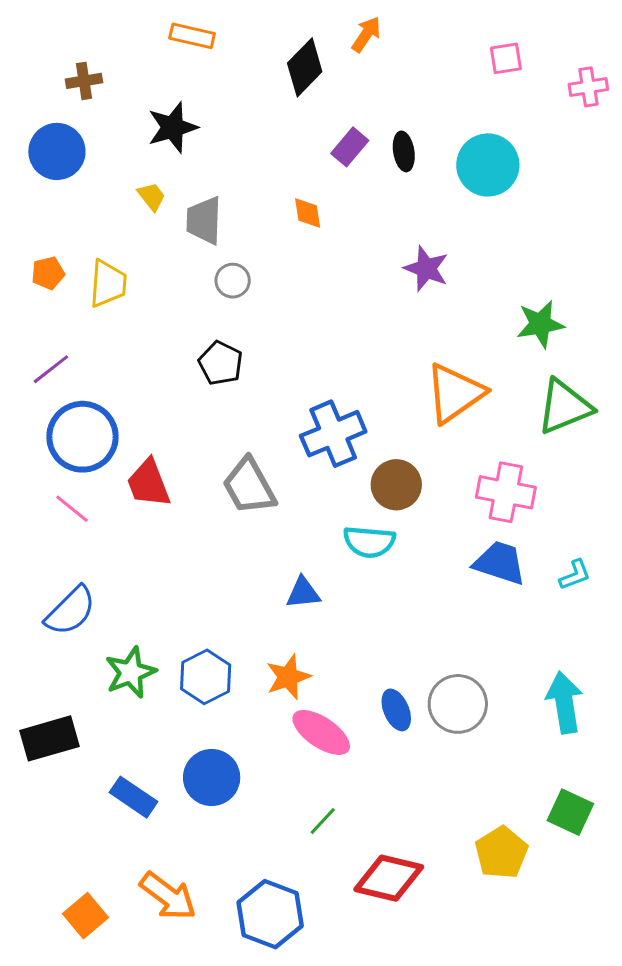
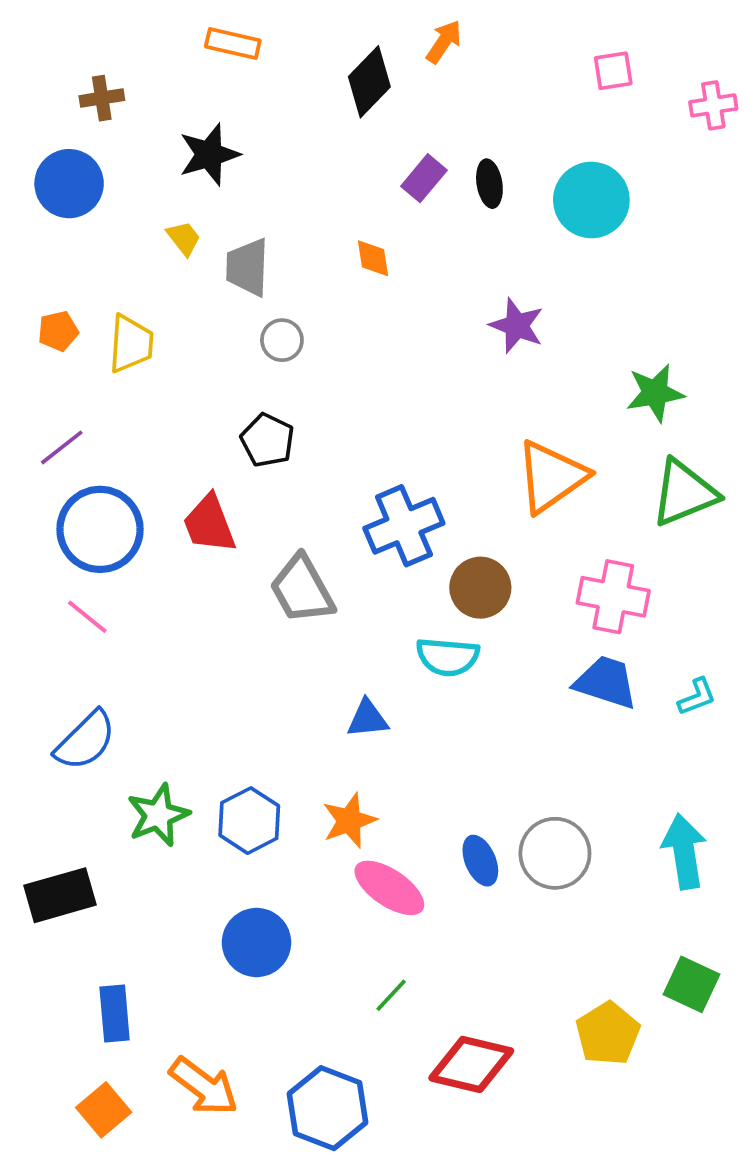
red trapezoid: (149, 483) -> (209, 524), moved
blue rectangle: (134, 797) -> (115, 1013), moved, turned 51

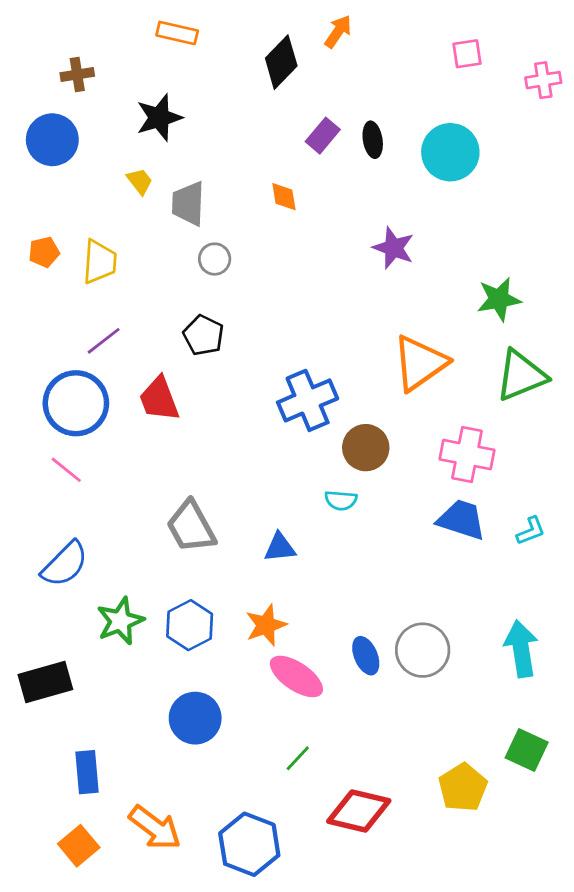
purple line: (62, 447) -> (104, 341), moved
gray trapezoid: (302, 589) -> (191, 527), moved
cyan semicircle: (448, 657) -> (341, 500), size x0.7

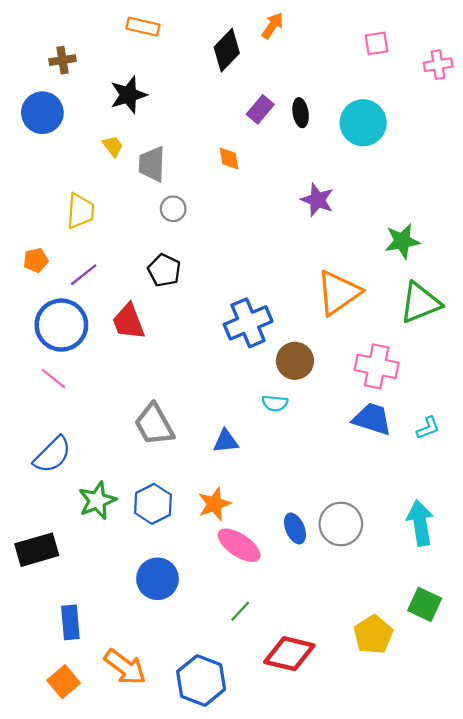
orange pentagon: (44, 252) -> (36, 260), moved

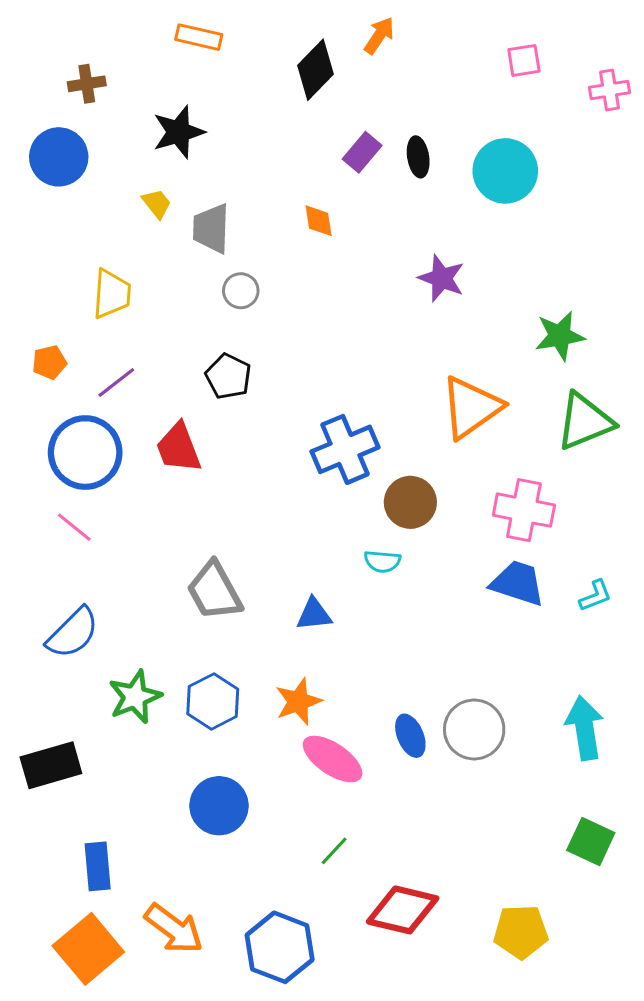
yellow pentagon: (373, 635) -> (521, 932), moved, turned 30
orange square: (64, 682) -> (88, 949), size x1.5

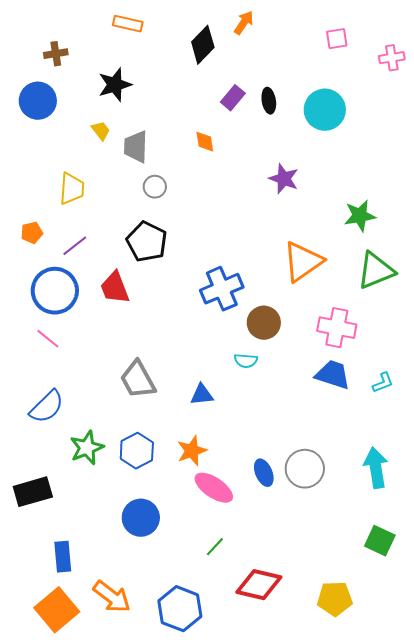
black pentagon: (228, 376) -> (147, 242), size x1.4

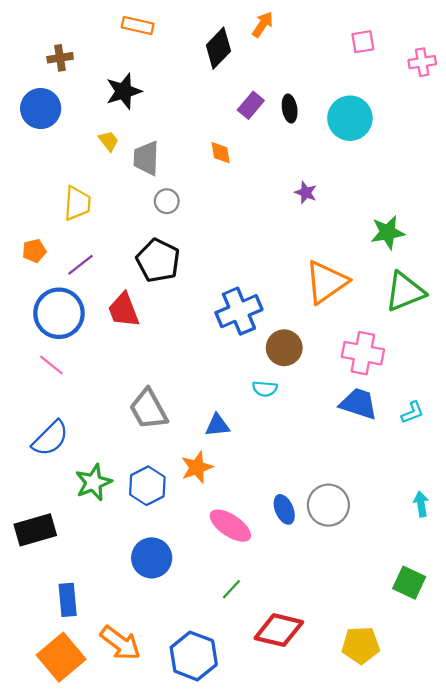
purple star: (284, 179) -> (306, 193), size x0.7
orange star: (192, 451) -> (197, 467), moved
cyan arrow: (376, 468) -> (421, 504), moved, size x0.6

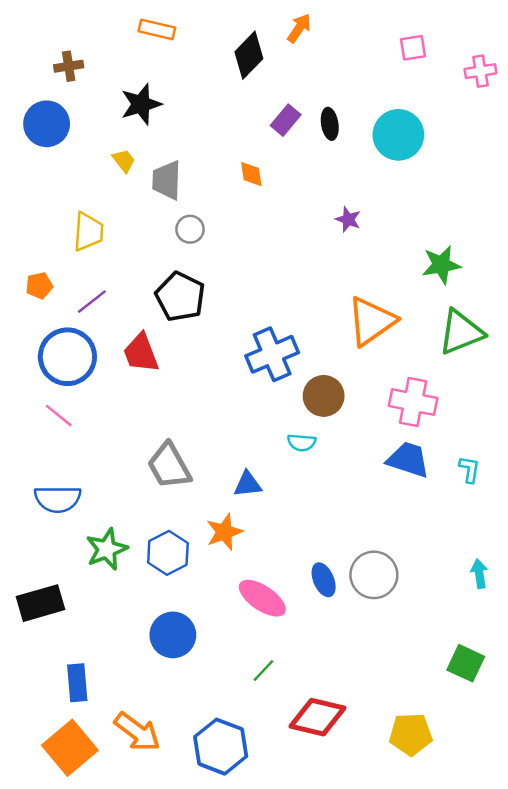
cyan L-shape: (412, 412) -> (469, 469), turned -60
blue semicircle: (50, 438) -> (58, 499), turned 45

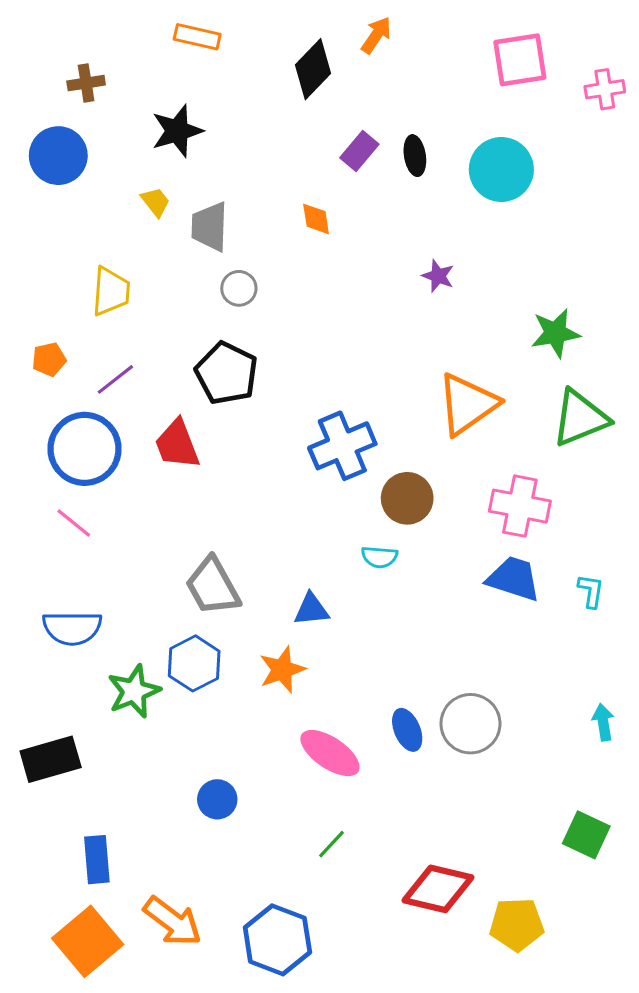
pink square: (413, 48) -> (520, 60), size x1.6
blue hexagon: (168, 553) -> (194, 663), moved
blue circle: (173, 635) -> (217, 799), size x0.7
red diamond: (317, 717) -> (438, 889), moved

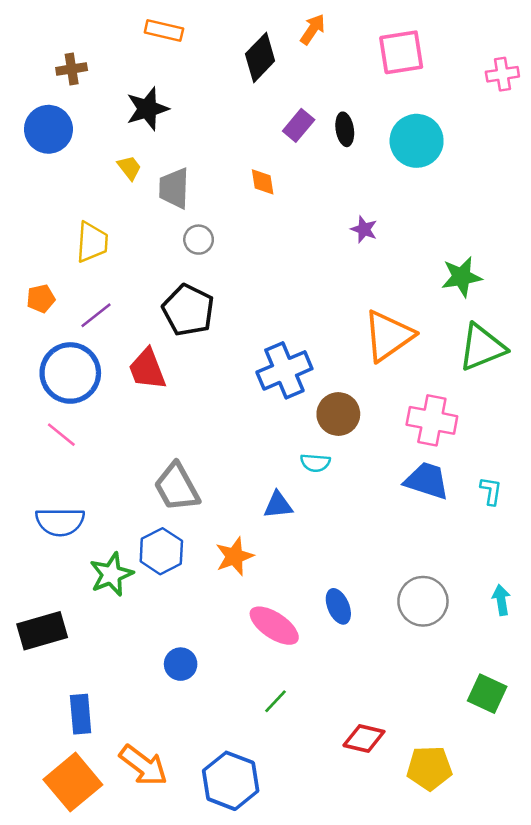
pink square: (520, 60) -> (401, 52), moved
blue triangle: (311, 609) -> (278, 505), moved
gray circle: (470, 724) -> (423, 601), moved
red diamond: (438, 889) -> (364, 738), size x0.7

